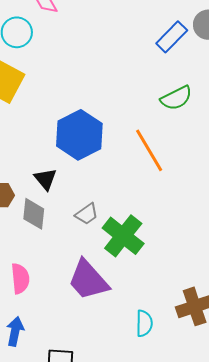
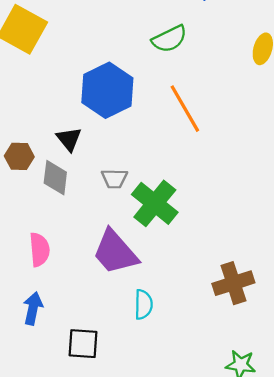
green semicircle: (176, 98) -> (169, 39), moved
gray trapezoid: (87, 214) -> (114, 179), turned 35
cyan semicircle: (144, 323) -> (143, 304), moved

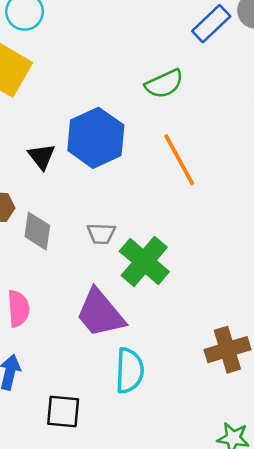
black triangle: (69, 139) -> (42, 156), moved
cyan semicircle: (143, 304) -> (130, 371), size x1.4

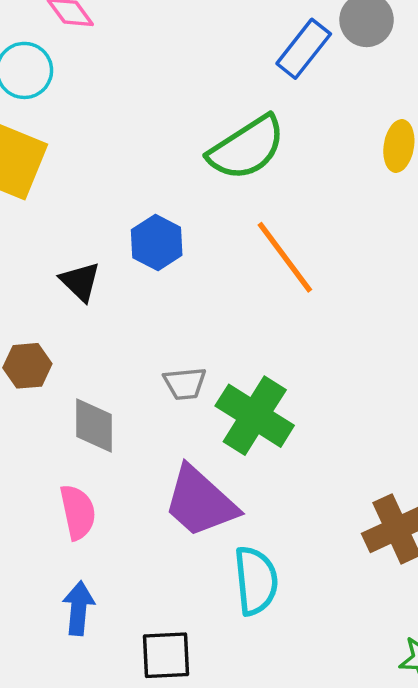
green semicircle: (164, 84) -> (247, 148), size x1.4
blue hexagon: (96, 138) -> (157, 243), size x0.6
gray diamond: (37, 231) -> (94, 426), moved

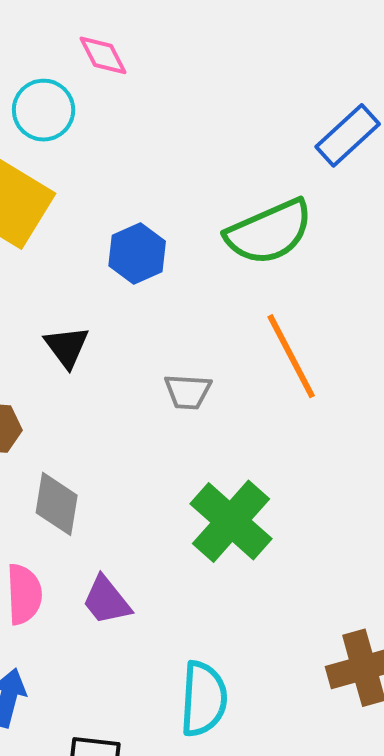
blue hexagon: (157, 243) -> (137, 253), moved
gray trapezoid: (185, 383) -> (188, 392), moved
purple trapezoid: (200, 502) -> (106, 601), moved, size x0.6

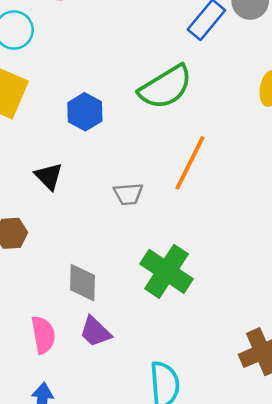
orange line: (291, 356) -> (190, 163), turned 62
gray diamond: (57, 504) -> (82, 283), moved

